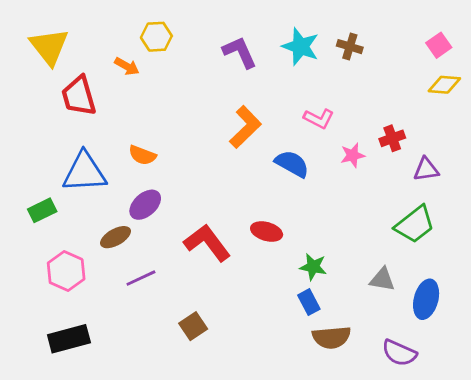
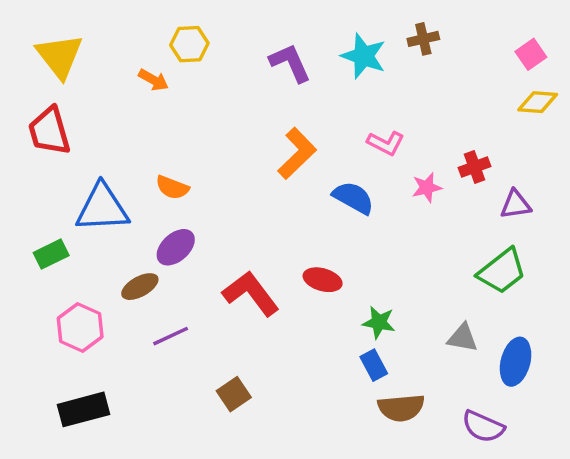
brown cross: (350, 47) -> (423, 39), moved, turned -30
red trapezoid: (79, 96) -> (49, 131), moved

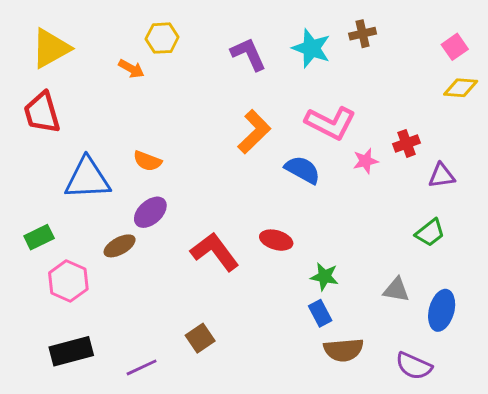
yellow triangle: (60, 56) -> (51, 48), turned 39
pink L-shape: (386, 143) -> (330, 123), size x1.6
green rectangle: (51, 254) -> (39, 237), moved
green trapezoid: (502, 271) -> (430, 233), size x0.7
purple line: (171, 336) -> (142, 367), moved

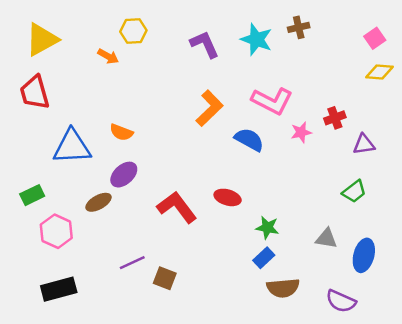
blue rectangle: (320, 313) -> (264, 258), turned 75
brown square: (200, 338) -> (165, 278), turned -35
purple line: (142, 367) -> (132, 263), moved

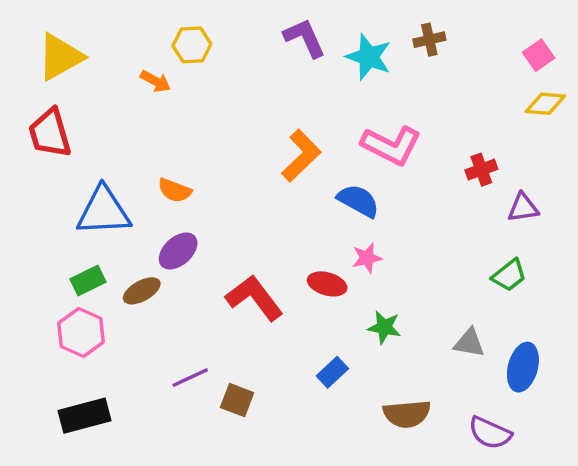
purple L-shape: (205, 44) -> (305, 38), moved
pink star: (301, 132) -> (367, 258), moved
green rectangle: (32, 195) -> (88, 280), moved
blue rectangle: (264, 258) -> (332, 372), moved

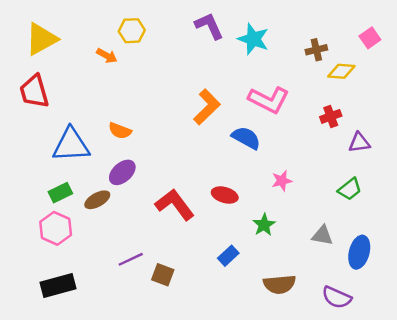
brown cross: (429, 40) -> (316, 50), moved
yellow diamond: (545, 104) -> (341, 71), moved
pink star: (367, 258) -> (282, 181), moved
green star: (384, 327) -> (264, 225), turned 30

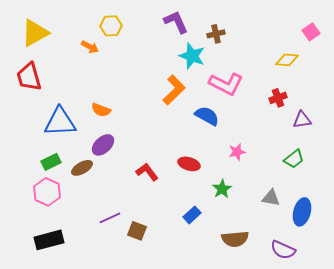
cyan star: (253, 39) -> (192, 56), moved
brown cross: (316, 50) -> (216, 34), moved
red L-shape: (175, 205) -> (147, 172), size x0.7

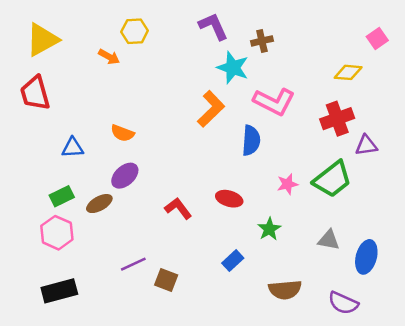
red cross: (278, 98) -> (337, 119), size x1.5
blue semicircle: (207, 116) -> (251, 140), turned 65
blue triangle: (60, 122) -> (73, 148), size x0.6
green trapezoid: (294, 159) -> (332, 179), moved, size x1.6

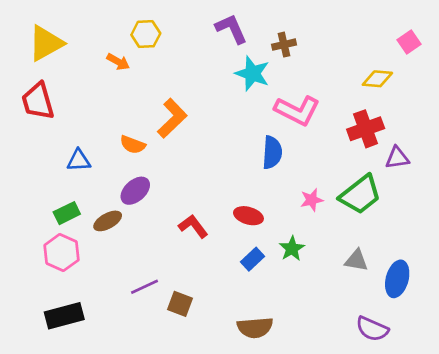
orange L-shape: (211, 109) -> (172, 118), moved
blue rectangle: (233, 261) -> (252, 259), moved
brown semicircle: (285, 290) -> (255, 328), moved

